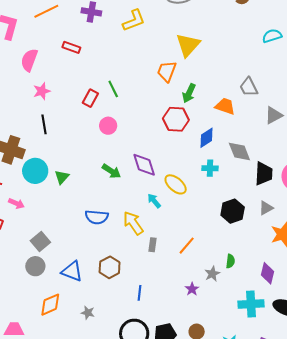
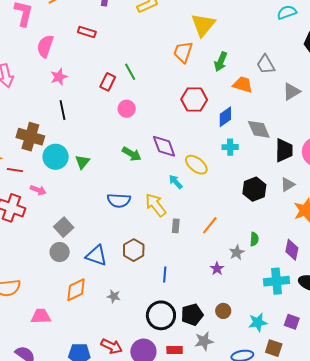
green arrow: (189, 93) -> (221, 62), moved

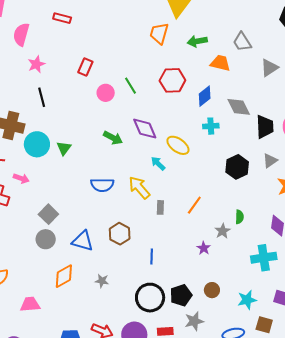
green arrow: (221, 62) -> (197, 41), turned 60
green line: (130, 72) -> (131, 86), moved

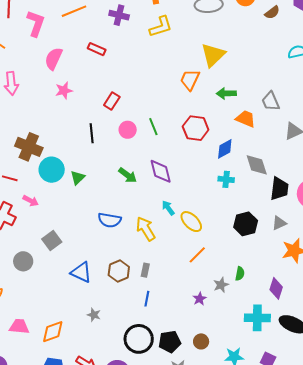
black line: (42, 97) -> (92, 133), moved
yellow ellipse: (178, 145) -> (191, 222), moved
gray rectangle: (160, 207) -> (145, 270), moved
gray circle: (46, 239) -> (23, 261), moved
orange diamond: (64, 276) -> (53, 332), moved

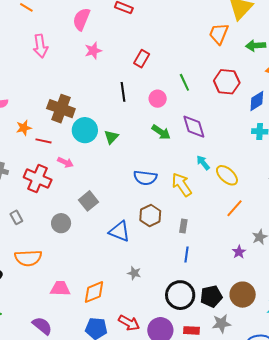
pink circle: (128, 130) -> (158, 99), moved
brown hexagon: (119, 271) -> (150, 215), moved
brown circle: (201, 341) -> (243, 295), size x1.6

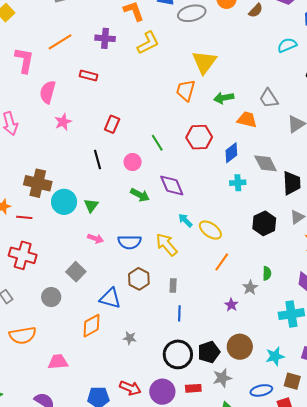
pink arrow: (65, 162) -> (95, 238), moved
orange diamond: (94, 292) -> (92, 326), moved

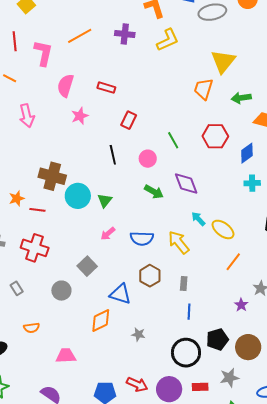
red rectangle: (88, 76) -> (106, 88), moved
pink arrow: (95, 238) -> (108, 234), turned 119
orange semicircle: (23, 335) -> (32, 328), size x0.6
black pentagon: (209, 352) -> (217, 339), moved

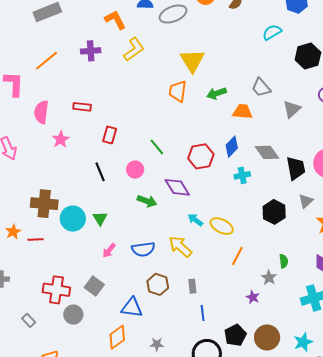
red hexagon: (215, 136) -> (201, 156), moved
red cross: (35, 248) -> (56, 290), moved

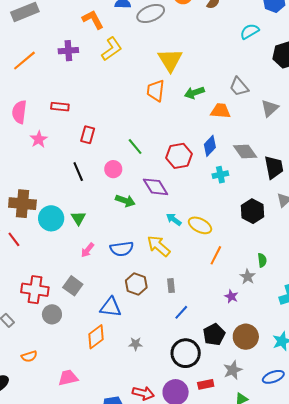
red line: (36, 239) -> (14, 239), turned 56
blue line: (203, 313) -> (181, 312), turned 49

